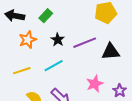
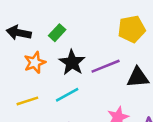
black star: (58, 40) -> (72, 63), size x1.5

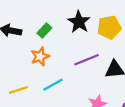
orange star: (35, 63) -> (40, 56), moved
black star: (72, 63) -> (79, 22), moved

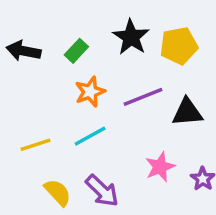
orange star: (40, 56) -> (90, 92), moved

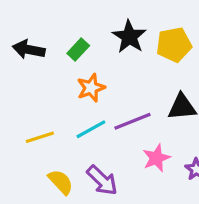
purple line: (143, 97) -> (132, 121), moved

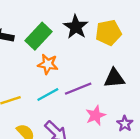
green rectangle: (78, 49) -> (38, 36), size x1.6
orange star: (91, 88) -> (48, 64), turned 30

